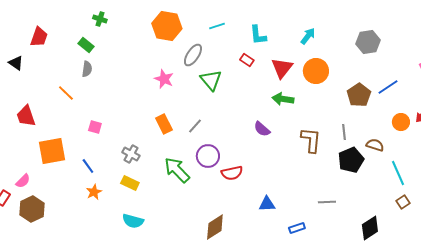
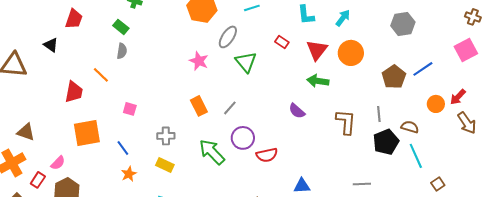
cyan L-shape: (258, 35) -> (306, 15), moved
red trapezoid: (26, 116) -> (74, 92), moved, turned -150
gray cross: (131, 154) -> (166, 136), turned -30
cyan line: (398, 173) -> (416, 156), moved

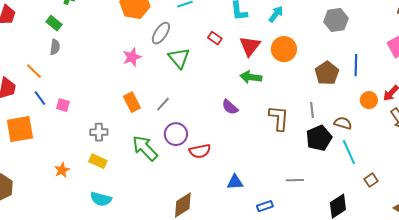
pink star: (199, 61) -> (132, 57), turned 30
blue line: (423, 69) -> (356, 65), turned -55
blue line: (123, 148) -> (40, 98), moved

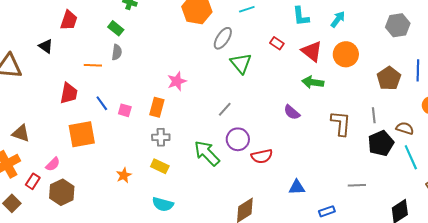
red triangle: (250, 46) -> (312, 51), turned -30
pink star: (132, 57) -> (177, 81), moved
orange line: (34, 71) -> (93, 65), moved, turned -42
orange rectangle: (132, 102) -> (157, 107), moved, turned 42

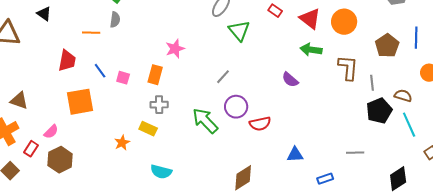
brown L-shape: (341, 123) -> (348, 68), moved
yellow rectangle: (160, 166) -> (148, 129), moved

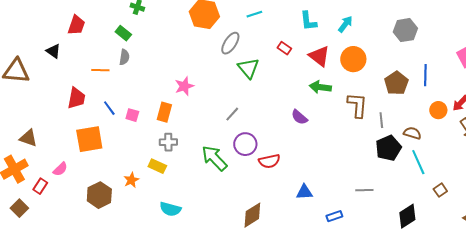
brown hexagon: (60, 160) -> (99, 195), moved

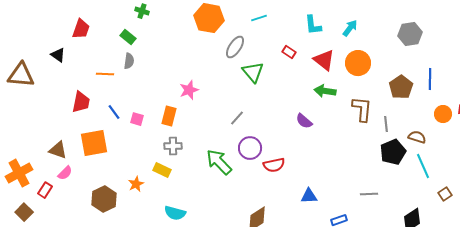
brown triangle: (28, 138) -> (58, 150), moved

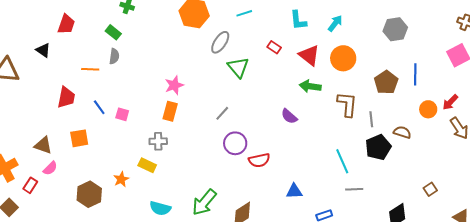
orange rectangle: (169, 116) -> (170, 111), moved
orange square: (94, 143) -> (79, 138), size x0.7
green arrow: (219, 162) -> (204, 202), moved, turned -96
cyan line: (423, 166) -> (342, 161), moved

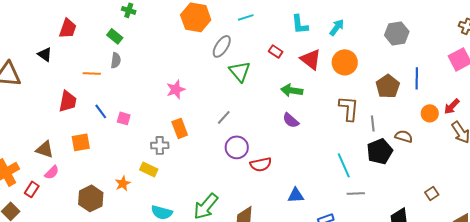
green arrow: (310, 86) -> (292, 90), moved
orange rectangle: (170, 111) -> (180, 128), moved, turned -36

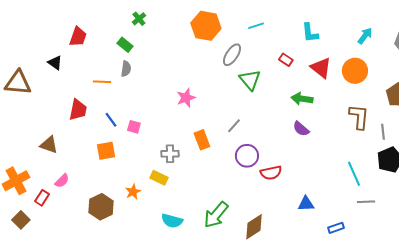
green cross: (129, 10) -> (139, 19), turned 32
cyan arrow: (337, 27) -> (365, 36), moved
orange rectangle: (180, 128) -> (202, 140), moved
orange square: (81, 142) -> (106, 151), moved
brown triangle: (45, 149) -> (49, 145), moved

